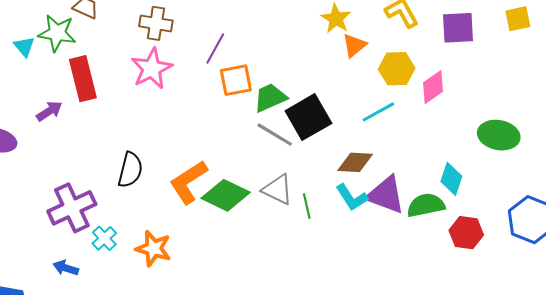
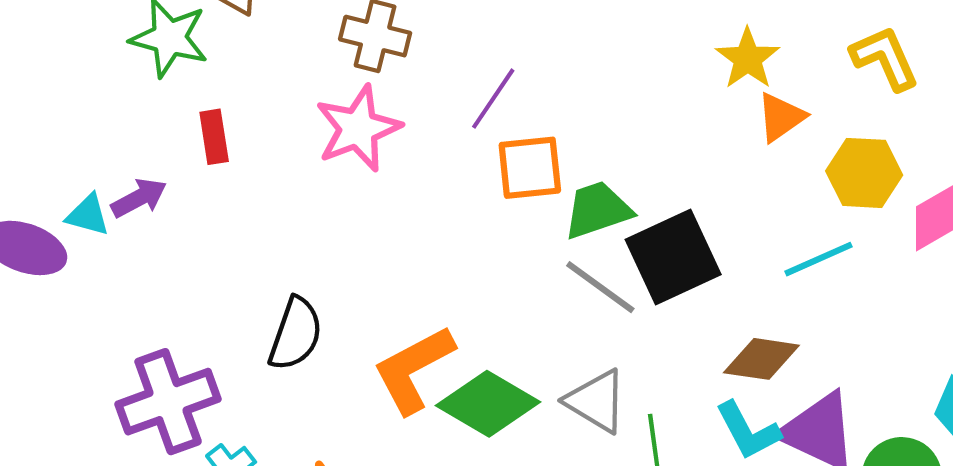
cyan triangle: (24, 47) -> (88, 215), moved, turned -40
red rectangle: (83, 79) -> (214, 137), size x0.6

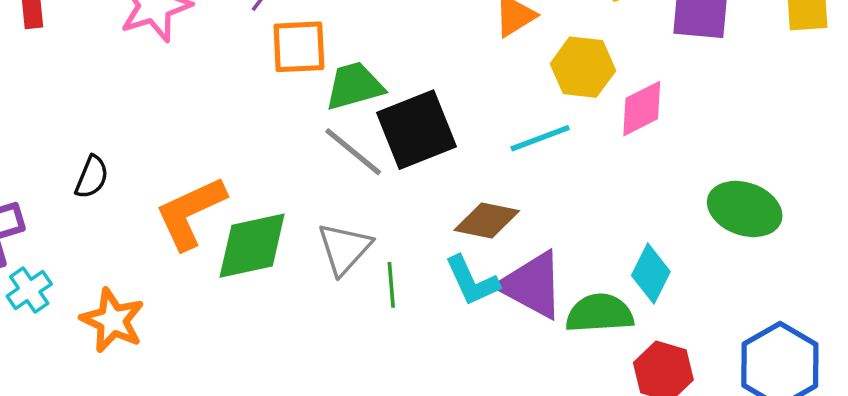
black semicircle: (296, 334) -> (92, 177), size x0.7
gray triangle: (596, 401) -> (344, 249), turned 38
green diamond: (488, 404) -> (252, 246), turned -46

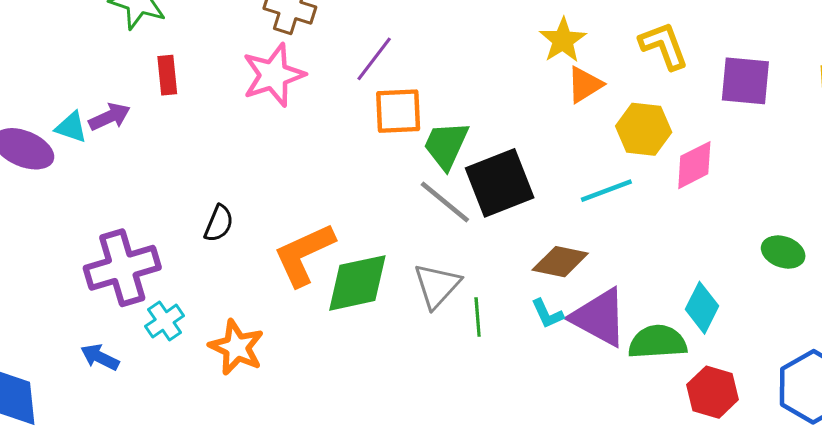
green trapezoid: (354, 86) -> (446, 145), turned -50
green ellipse: (745, 209) -> (783, 252), size x0.7
cyan L-shape: (472, 281) -> (547, 314), size x0.7

